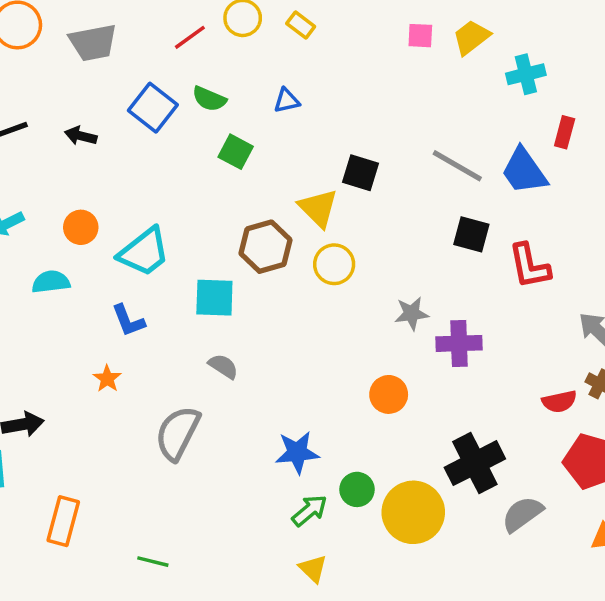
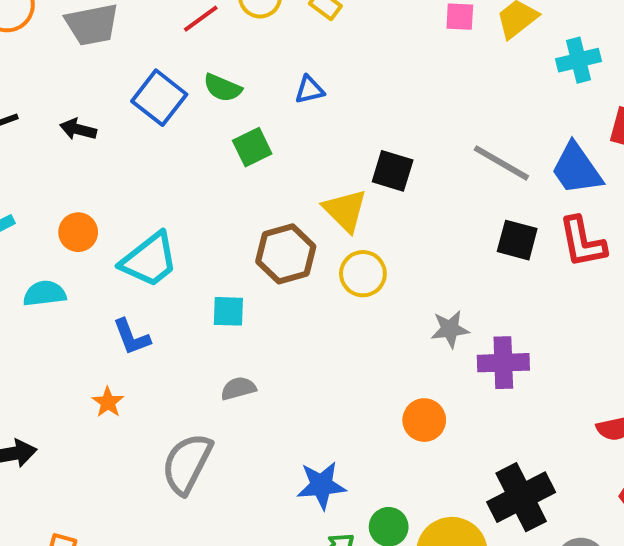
green square: (236, 152) -> (252, 147), turned 36
red L-shape: (529, 266) -> (582, 242), moved
cyan square: (214, 298) -> (228, 311), size x0.7
gray semicircle: (223, 366) -> (238, 388), turned -48

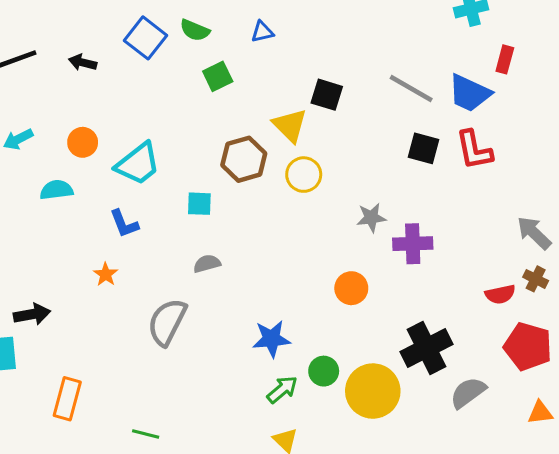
blue trapezoid: (576, 169) -> (470, 93), turned -30

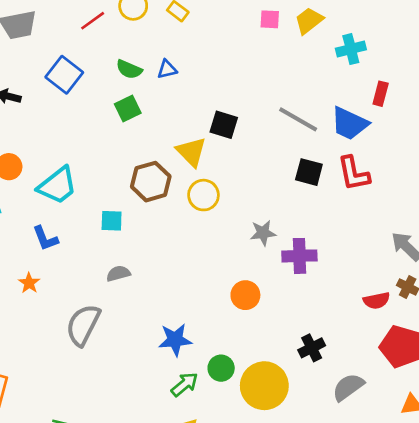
green semicircle: (195, 30) -> (129, 69), moved
black cross: (427, 348) -> (312, 348), size x0.6

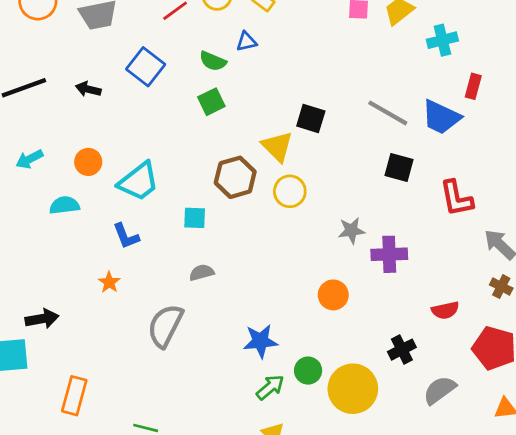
blue triangle: (167, 69) -> (246, 42), moved
red L-shape: (354, 173) -> (456, 198), moved
red semicircle: (377, 301) -> (445, 310), moved

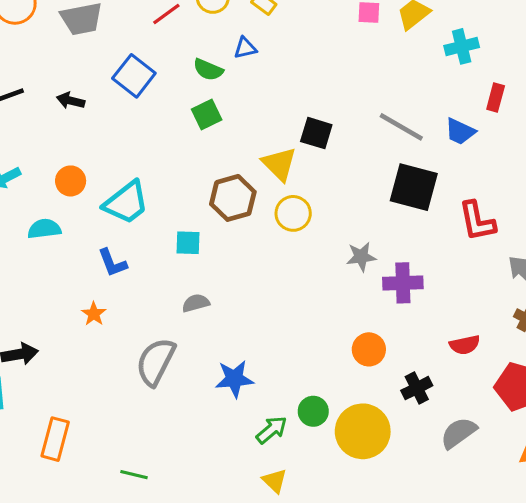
blue trapezoid: (441, 117) -> (460, 131), size x0.7
black square: (399, 168) -> (414, 187), size x1.5
orange circle: (333, 295) -> (369, 349), moved
blue star: (260, 341) -> (234, 379), moved

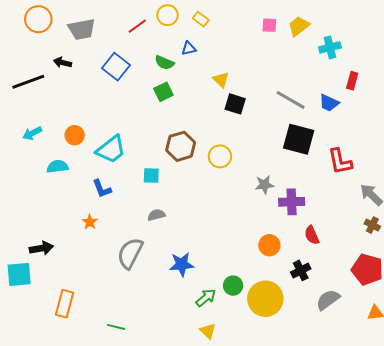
black arrow: (71, 101) -> (63, 63), moved
yellow triangle: (279, 164) -> (221, 80), moved, size x0.7
red semicircle: (465, 345) -> (312, 235), moved, turned 78

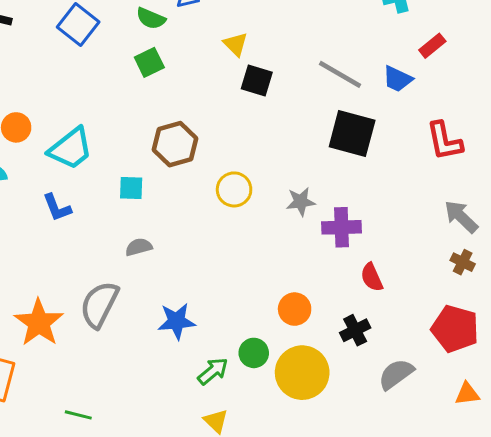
red rectangle: (352, 81) -> (432, 46), turned 36
yellow circle: (220, 156) -> (234, 189), moved
red L-shape: (340, 161) -> (444, 141), moved
orange star: (90, 222) -> (39, 323), moved, size x2.0
orange circle: (269, 245) -> (295, 309), moved

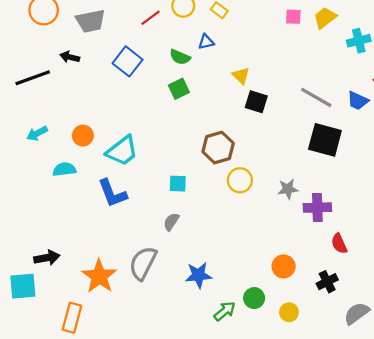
brown hexagon: (175, 144) -> (218, 148), moved
cyan square: (131, 188) -> (178, 184), moved
blue L-shape: (57, 208) -> (112, 193), size x1.4
gray semicircle: (139, 247) -> (171, 222), turned -42
yellow circle: (302, 373) -> (289, 312), size x0.5

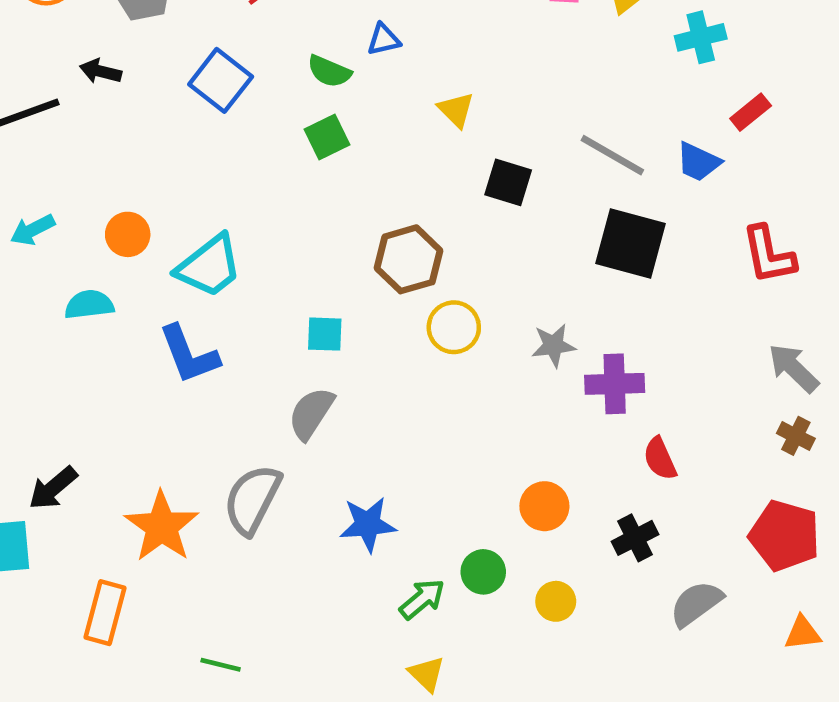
black square: (256, 102) -> (508, 182), moved
gray semicircle: (171, 222) -> (311, 413), size x1.4
black arrow: (47, 258) -> (53, 488), turned 150

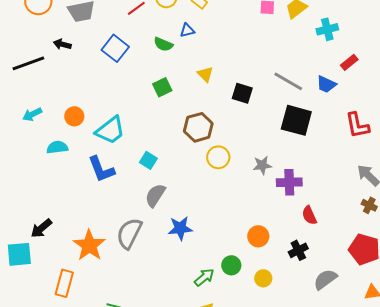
yellow triangle: (456, 110) -> (205, 74), moved
green square: (327, 137) -> (162, 87), moved
cyan square: (325, 334) -> (148, 160), moved, turned 30
blue star: (368, 524) -> (180, 228), moved

